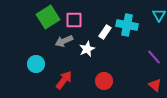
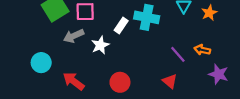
red arrow: (64, 80) -> (74, 81), turned -90
red triangle: (155, 85) -> (170, 81), moved

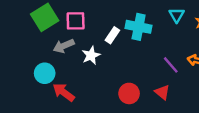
cyan circle: (41, 63) -> (45, 73), moved
red circle: (120, 82) -> (129, 93), moved

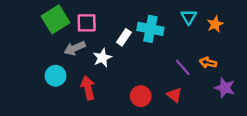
red arrow: (64, 92) -> (88, 88), moved, turned 40

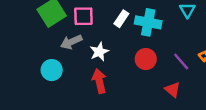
white rectangle: (124, 37) -> (121, 19), moved
red arrow: (88, 88) -> (99, 81), moved
red circle: (141, 96) -> (146, 59), moved

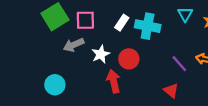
red circle: (146, 59) -> (129, 59), moved
cyan circle: (52, 70) -> (55, 85), moved
red arrow: (99, 81) -> (114, 81), moved

